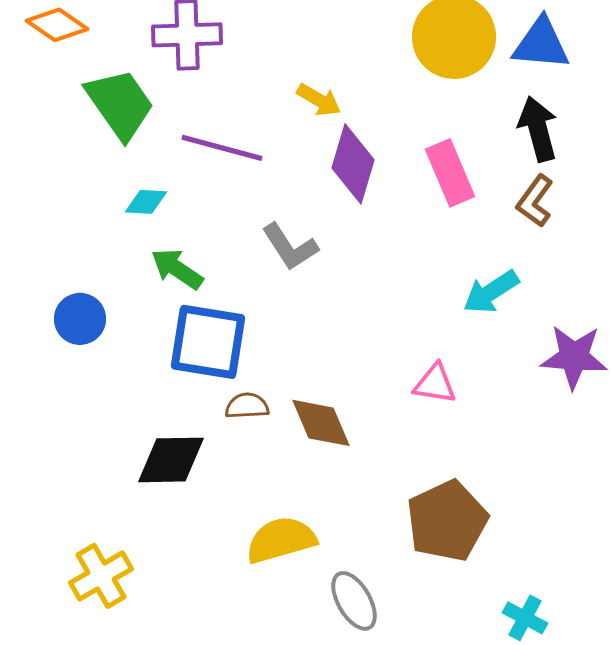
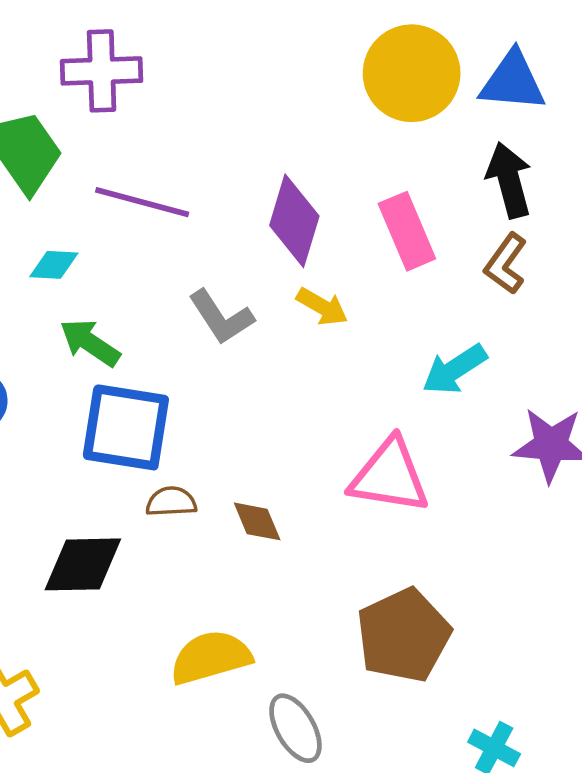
yellow arrow: (319, 100) -> (322, 307), moved
pink triangle: (435, 384) -> (390, 476), size x1.6
brown diamond: (321, 423) -> (257, 521), size x0.7

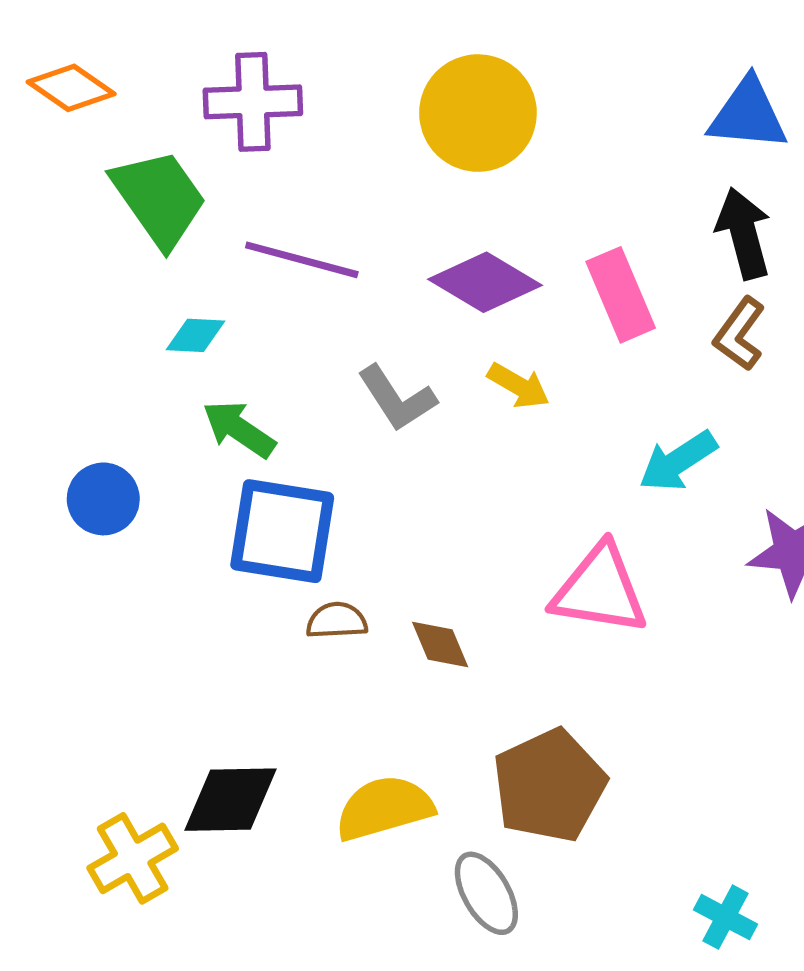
yellow circle: (412, 73) -> (478, 113), moved
purple diamond: (294, 221) -> (485, 282), turned -76
black diamond: (83, 564) -> (230, 800), moved
brown pentagon: (403, 635) -> (549, 786), moved

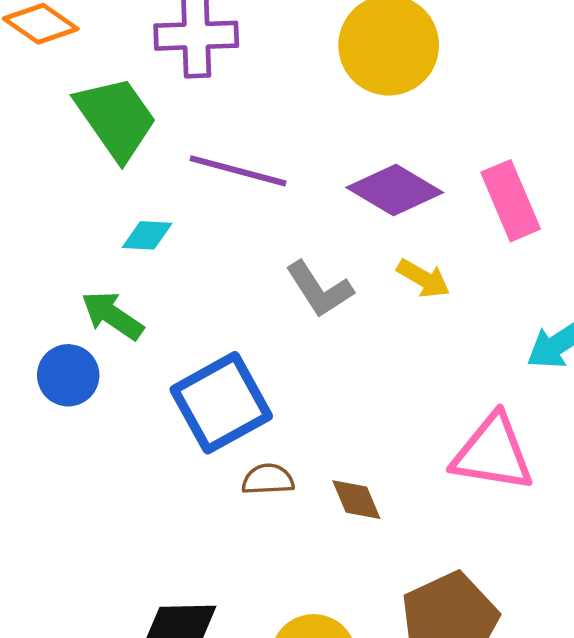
green arrow: (239, 429) -> (112, 315), moved
blue square: (282, 531) -> (221, 403), turned -38

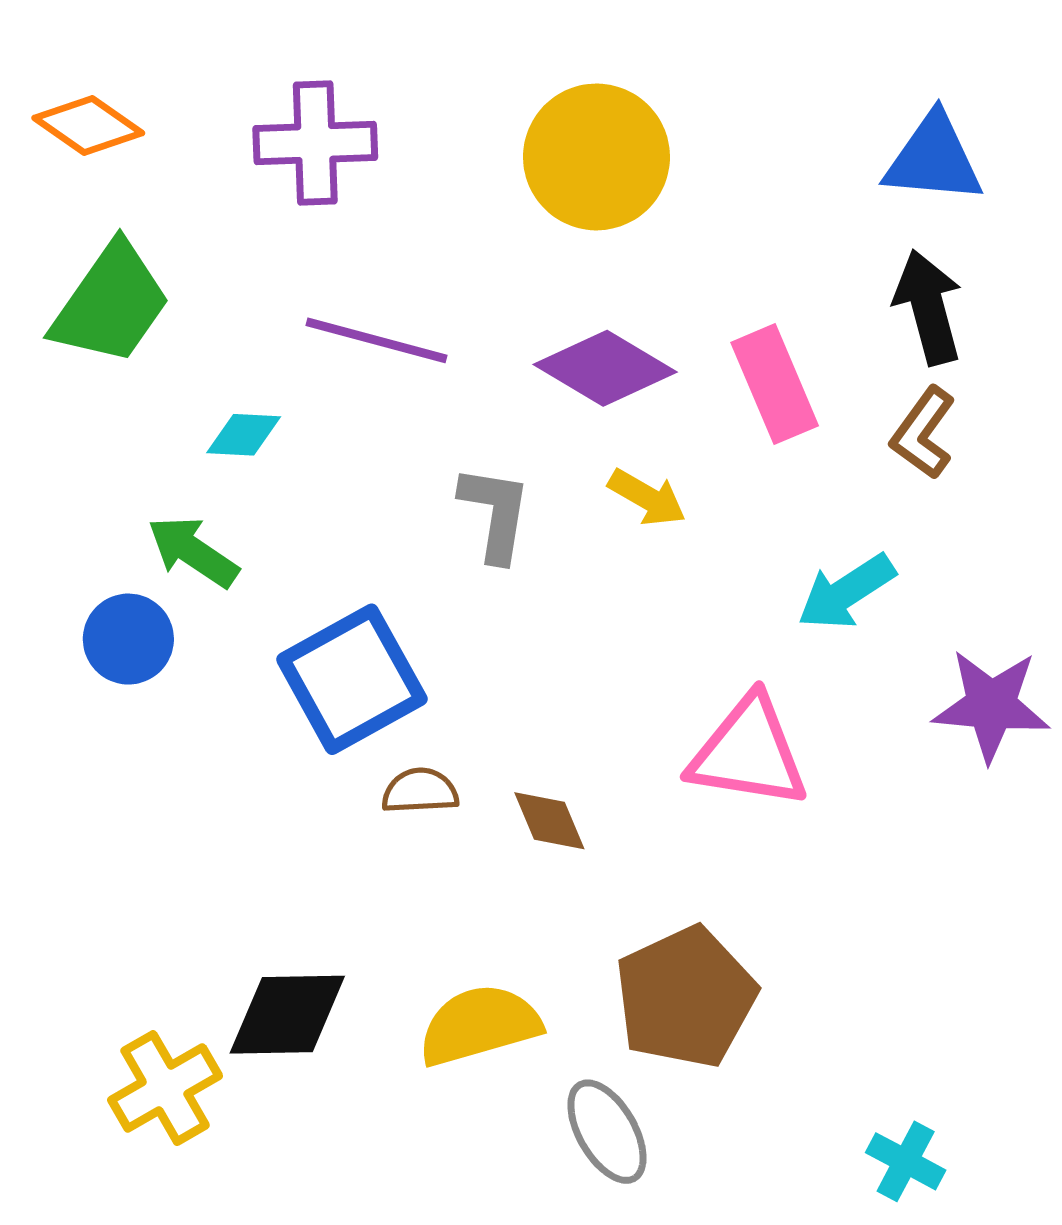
green trapezoid: (116, 118) -> (111, 304), moved, turned 70
gray L-shape: (319, 289) -> (495, 513), turned -138

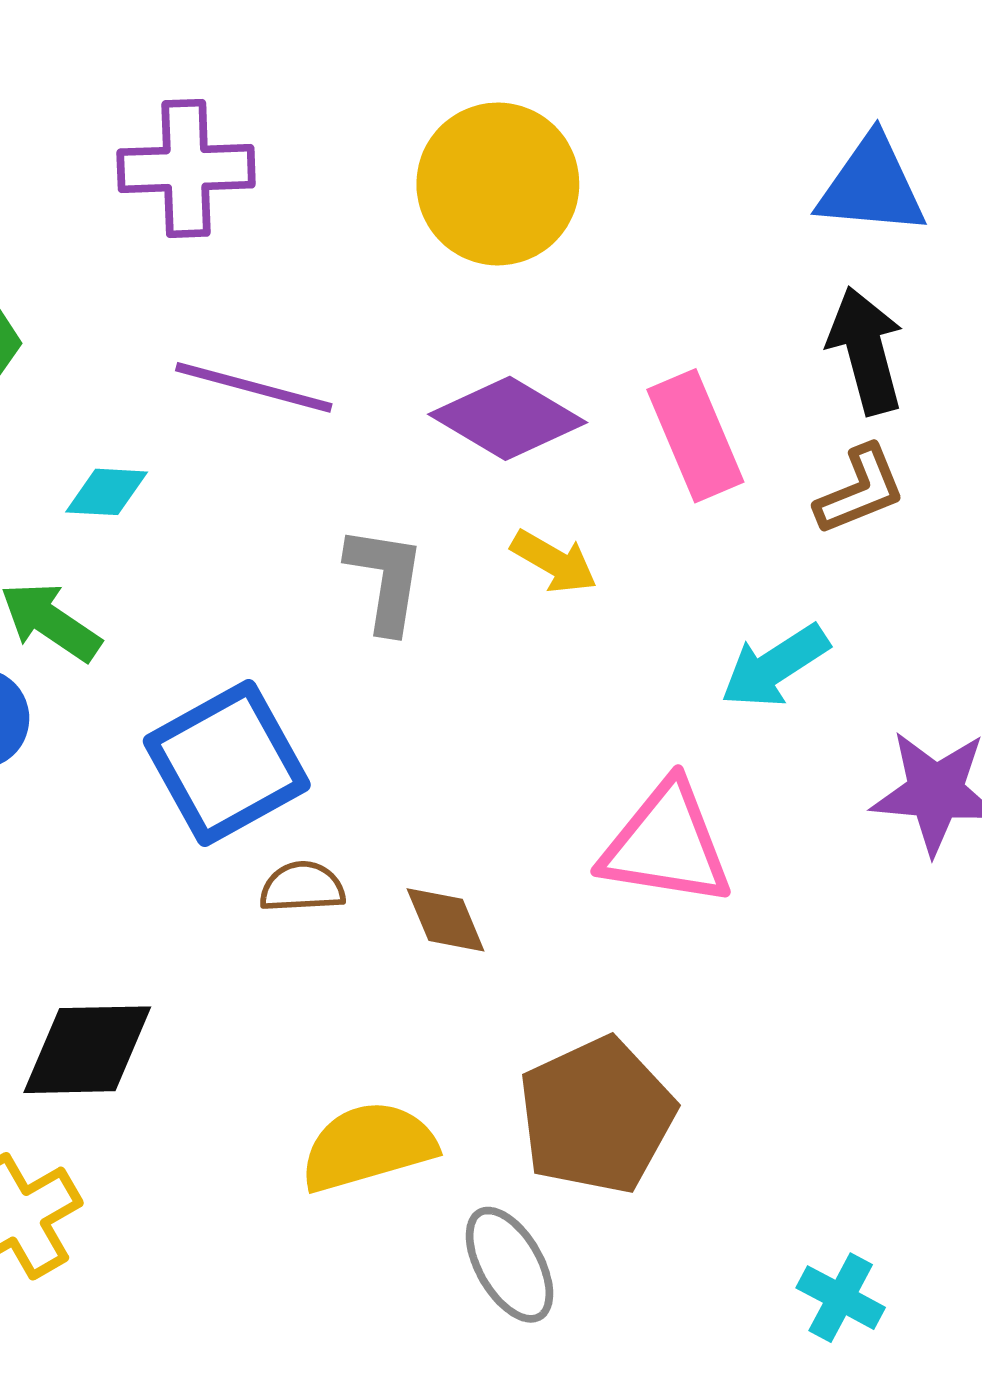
brown L-shape: (923, 433) -> (860, 490), turned -148
black diamond: (287, 1015) -> (87, 1050), moved

